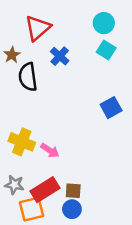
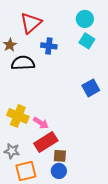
blue cross: (60, 56) -> (49, 46), turned -35
black semicircle: (28, 77) -> (23, 63), turned 95
red rectangle: (45, 190) -> (46, 142), moved

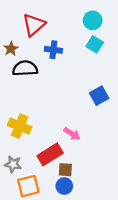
pink arrow: (41, 123) -> (72, 134), moved

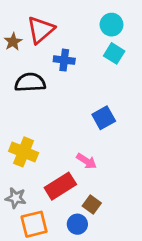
brown star: (11, 49) -> (13, 42), moved
blue square: (99, 96) -> (104, 118), moved
brown square: (65, 170) -> (92, 204), moved, turned 32

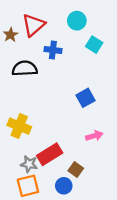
cyan circle: (112, 25) -> (77, 21), moved
pink arrow: (87, 161) -> (94, 136), moved, turned -49
gray star: (16, 198) -> (29, 164), moved

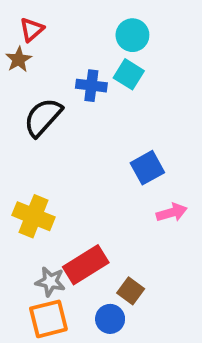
red triangle: (33, 25) -> (32, 30), moved, size x0.6
cyan square: (94, 45) -> (129, 74), moved
black semicircle: (25, 68) -> (43, 117), turned -45
pink arrow: (94, 136) -> (172, 212), moved

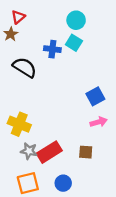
black semicircle: (43, 117) -> (25, 67), turned 80
blue square: (147, 168) -> (95, 96), moved
gray star: (50, 282) -> (29, 151), moved
brown square: (131, 291) -> (86, 152), moved, turned -32

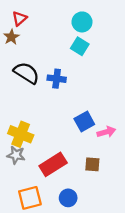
blue cross: (52, 49) -> (57, 79), moved
blue square: (95, 96) -> (84, 122), moved
gray star: (29, 151) -> (16, 155), moved

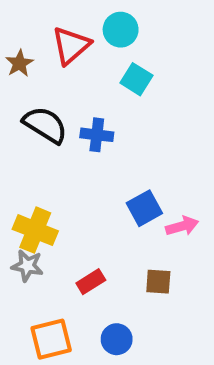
red triangle: (19, 18) -> (71, 45), moved, size x1.5
cyan circle: (82, 22) -> (121, 30), moved
red rectangle: (53, 164) -> (91, 282), size x0.6

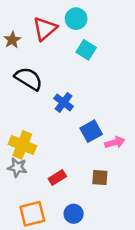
blue cross: (97, 135) -> (64, 102), moved, turned 30

